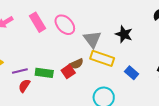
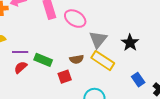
pink ellipse: (65, 25) -> (75, 19), turned -30
red square: (68, 72) -> (65, 77), moved
blue rectangle: (132, 73) -> (138, 80), moved

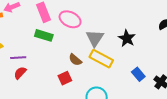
brown semicircle: (77, 59) -> (75, 60), turned 56
green rectangle: (43, 60) -> (44, 35), moved

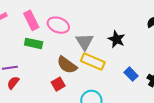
brown semicircle: (75, 60) -> (67, 65), size x1.5

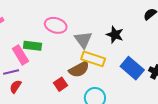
pink rectangle: (31, 20) -> (20, 55), moved
brown semicircle: (67, 65) -> (79, 69), moved, turned -60
blue rectangle: (131, 74) -> (132, 68), size x1.6

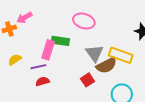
gray triangle: (83, 40) -> (94, 53), moved
pink rectangle: (20, 55) -> (48, 50), turned 48
red semicircle: (15, 87) -> (43, 81), turned 40

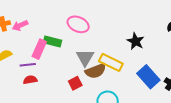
pink arrow: (24, 18) -> (20, 25), moved

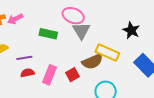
pink rectangle: (39, 49) -> (49, 75), moved
gray triangle: (85, 58) -> (81, 31), moved

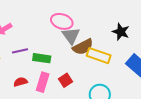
green rectangle: (48, 34) -> (42, 58), moved
purple line: (24, 58) -> (20, 51), moved
brown semicircle: (92, 62) -> (83, 47), moved

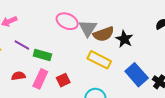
gray triangle: (71, 36) -> (88, 28), moved
brown semicircle: (83, 47) -> (104, 34), moved
purple line: (20, 51) -> (22, 45), turned 35

